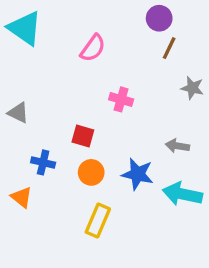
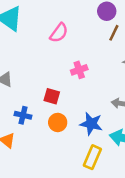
pink cross: (121, 99) -> (79, 70), turned -35
yellow rectangle: (98, 221) -> (92, 157), moved

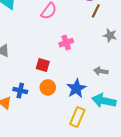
blue cross: (23, 115) -> (20, 90), moved
blue star: (91, 124) -> (76, 88), turned 30

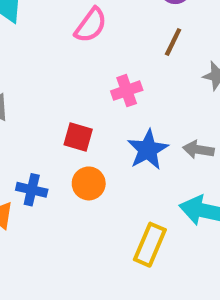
brown line: (96, 11) -> (173, 42), moved
blue star: (76, 88) -> (148, 150), moved

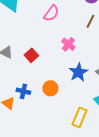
pink cross: (127, 91) -> (68, 44), turned -32
red square: (78, 137) -> (31, 55), moved, turned 32

